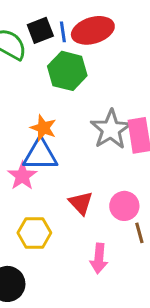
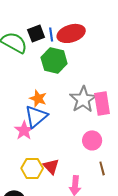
blue triangle: (40, 155) -> (36, 116), turned -40
red triangle: (81, 203) -> (51, 166), moved
pink circle: (124, 206) -> (92, 140), moved

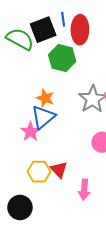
black square: (36, 33) -> (43, 30), size x1.4
red ellipse: (71, 33) -> (80, 30), turned -72
blue line: (51, 34) -> (63, 19), moved

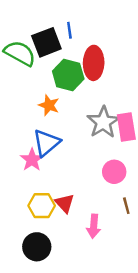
red ellipse: (80, 30) -> (94, 63), moved
orange star: (45, 98) -> (49, 105), moved
black circle: (20, 207) -> (37, 247), moved

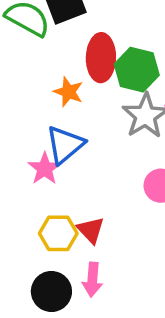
red ellipse: (94, 63) -> (101, 58), moved
green hexagon: (68, 75) -> (137, 70), moved
pink arrow: (94, 226) -> (92, 280), moved

